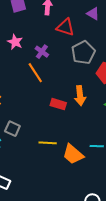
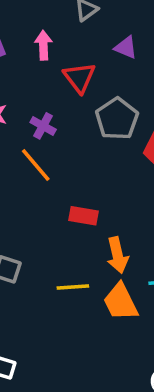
red triangle: (65, 27) -> (79, 77), turned 42
orange arrow: (80, 96) -> (117, 255), moved
orange trapezoid: (73, 154) -> (121, 302), turned 30

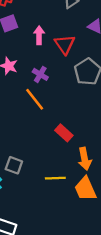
pink arrow: (43, 45) -> (39, 35), moved
red rectangle: (83, 216) -> (64, 133), turned 30

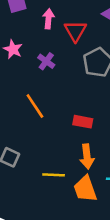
orange line: (35, 99) -> (35, 106), moved
red rectangle: (64, 133) -> (83, 122), moved, turned -36

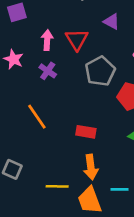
pink arrow: (48, 19) -> (47, 40), moved

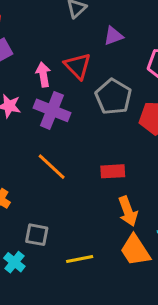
purple triangle: (112, 22) -> (113, 36), turned -36
purple cross: (48, 71) -> (52, 110), size x1.6
yellow line: (57, 186) -> (80, 259), moved

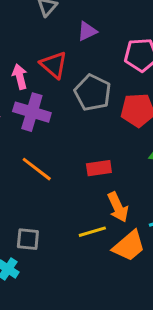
orange trapezoid: (135, 250) -> (129, 246), turned -92
yellow line: (80, 259) -> (92, 232), moved

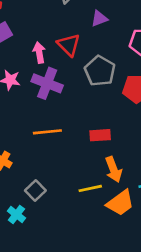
orange line: (37, 169) -> (47, 132), turned -48
gray square: (28, 239) -> (35, 191), turned 36

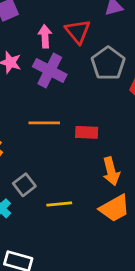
red rectangle: (100, 135) -> (87, 132), moved
yellow line: (90, 188) -> (59, 204), moved

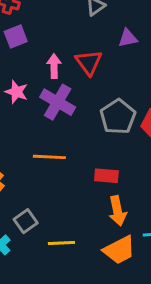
gray pentagon: (108, 63) -> (118, 117), moved
red rectangle: (87, 132) -> (106, 176), moved

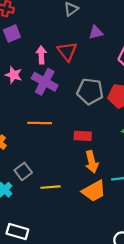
gray pentagon: (118, 117) -> (90, 91), turned -30

